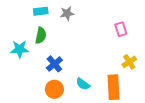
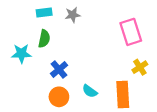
pink rectangle: (121, 29) -> (131, 32), size x1.6

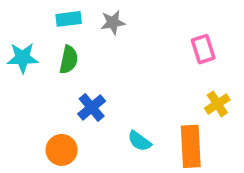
pink rectangle: (131, 32) -> (203, 49), size x0.7
cyan star: (21, 54) -> (23, 58), moved
orange circle: (59, 97) -> (62, 150), moved

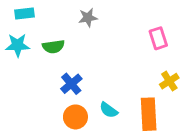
cyan rectangle: (69, 19) -> (24, 13), moved
green semicircle: (69, 60) -> (53, 47), turned 70
orange circle: (62, 150) -> (75, 117), moved

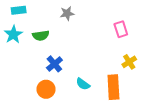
cyan star: (18, 45) -> (13, 34), turned -30
orange circle: (75, 117) -> (46, 89), moved

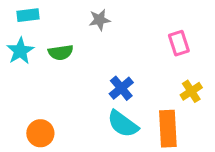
blue cross: (54, 64) -> (121, 88), moved
cyan semicircle: (83, 84) -> (123, 124), size x1.5
orange circle: (46, 89) -> (40, 133), moved

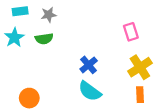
gray star: (99, 20) -> (49, 15), moved
yellow cross: (191, 91) -> (140, 67), size x1.5
orange rectangle: (168, 129) -> (140, 95), moved, size x0.6

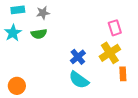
yellow cross: (140, 67) -> (110, 53), moved
orange rectangle: (140, 95) -> (123, 74), moved
orange circle: (29, 98) -> (17, 86), moved

